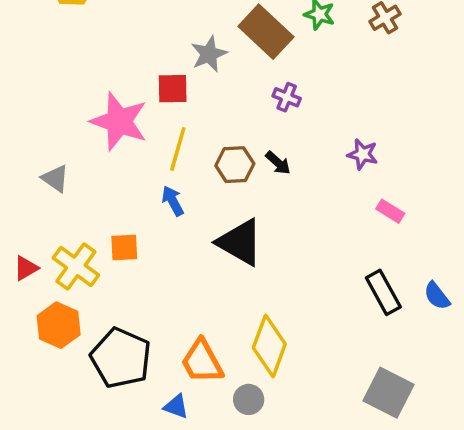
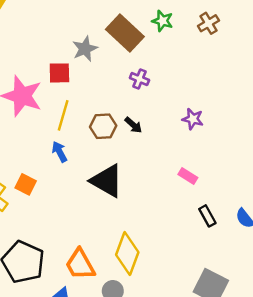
pink rectangle: (390, 211) -> (188, 176), moved
orange square: (124, 247) -> (26, 184), turned 30
black rectangle: (383, 292) -> (207, 216), size x0.7

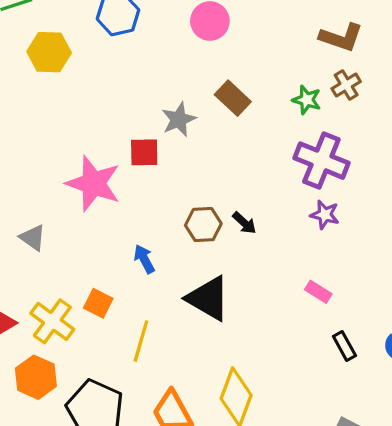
green star: (162, 21) -> (307, 100), moved
brown rectangle: (125, 33) -> (233, 98), size x0.7
purple cross: (139, 79) -> (321, 161), moved, size x2.0
yellow line: (63, 115) -> (141, 341), moved

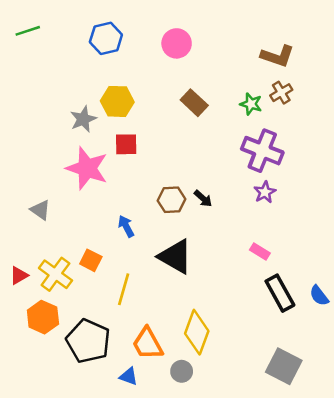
yellow hexagon: (49, 52) -> (117, 101), moved
gray star: (179, 119) -> (83, 119), moved
purple star: (325, 215) -> (265, 192), turned 30
black rectangle: (344, 346) -> (280, 293), size x1.6

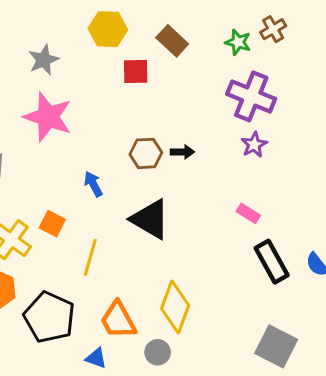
yellow hexagon: (117, 101) -> (108, 29), moved
red square: (126, 144) -> (136, 72), moved
black arrow: (203, 199) -> (182, 152), turned -42

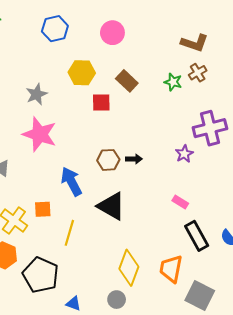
purple cross: (251, 96) -> (210, 128), moved, turned -36
blue arrow: (93, 184) -> (71, 181), size x1.6
orange square: (52, 224) -> (43, 209), turned -30
orange trapezoid: (118, 320) -> (171, 269), moved, turned 40

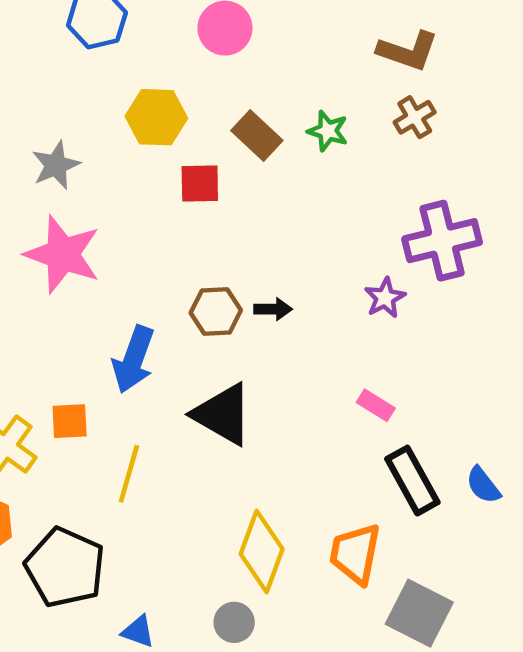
green star: (173, 82) -> (328, 131), moved
blue arrow: (71, 181) -> (134, 359), turned -132

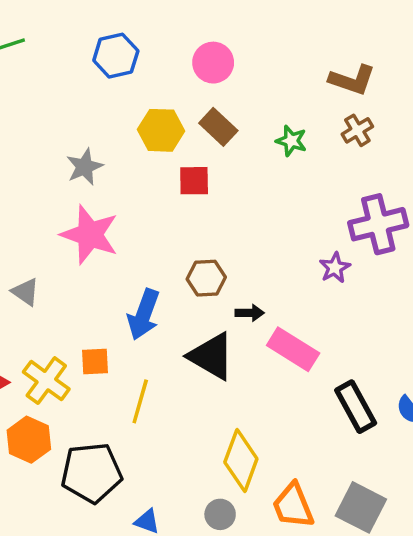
brown rectangle: (257, 136) -> (218, 127), moved
black arrow: (273, 309) -> (250, 313), moved
pink rectangle: (376, 405) -> (293, 349), moved, size x1.8
orange trapezoid: (355, 554) -> (293, 506), moved, turned -33
black pentagon: (65, 567) -> (91, 473), turned -30

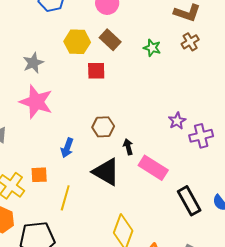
purple cross: (378, 224) -> (201, 136), moved, size x0.7
black arrow: (250, 313) -> (128, 147), turned -105
blue arrow: (144, 315) -> (67, 148), size x0.7

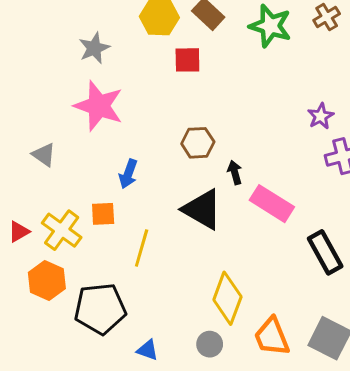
green star: (152, 48) -> (270, 26), size x1.6
purple star: (177, 121) -> (321, 116), moved
blue arrow: (67, 148) -> (128, 174), moved

